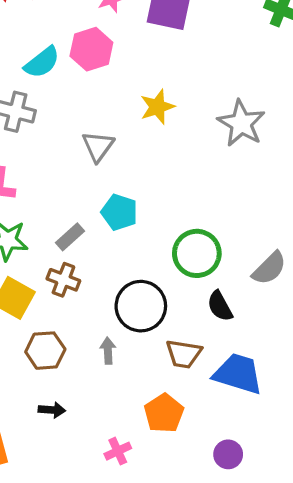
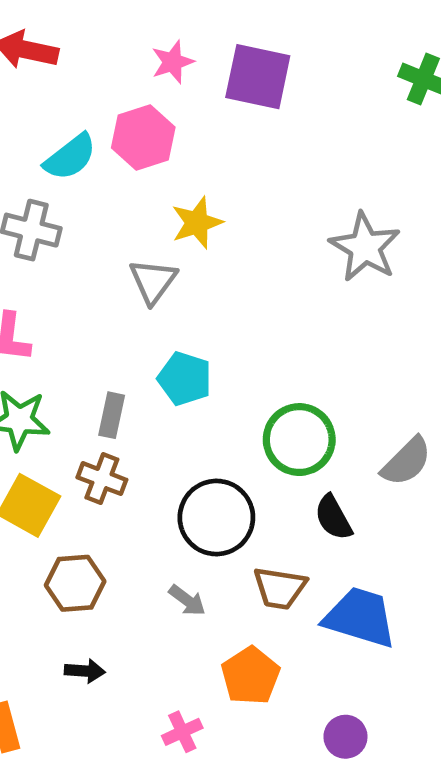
yellow star: (157, 107) -> (197, 223), moved
gray rectangle: (70, 237) -> (112, 415), turned -36
gray arrow: (108, 351) -> (187, 600), moved, turned 130

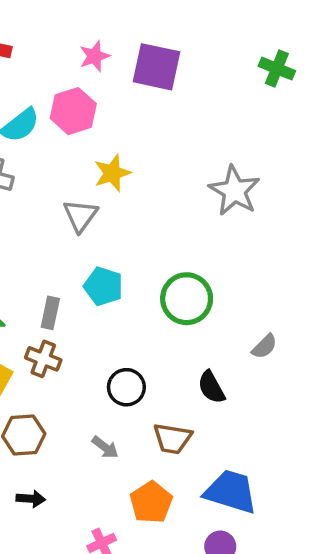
green circle: (299, 440) -> (187, 299), moved
gray semicircle: (406, 461) -> (264, 346), size x0.7
black circle: (216, 517) -> (126, 387), size x0.7
blue trapezoid: (360, 617) -> (231, 492), moved

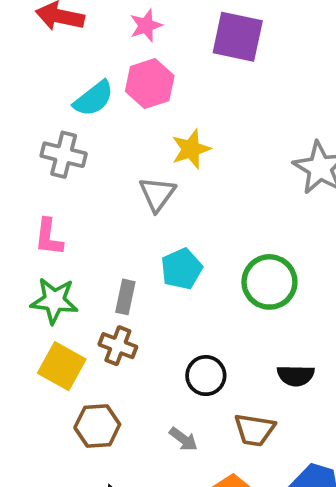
pink star: (95, 56) -> (146, 26), moved
cyan pentagon: (103, 286) -> (182, 269), turned 30
black semicircle: (211, 387) -> (296, 376), turned -60

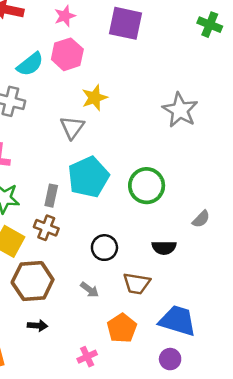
cyan pentagon: (182, 269) -> (88, 177), size x1.5
brown hexagon: (97, 426) -> (33, 281), size x1.4

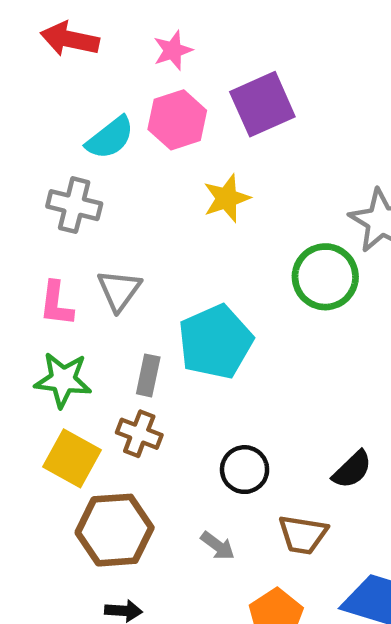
purple square: (126, 23) -> (262, 104), moved, turned -36
gray triangle: (72, 127) -> (119, 290), moved
green circle: (147, 186) -> (325, 277), moved
black semicircle: (164, 248) -> (352, 470), turned -45

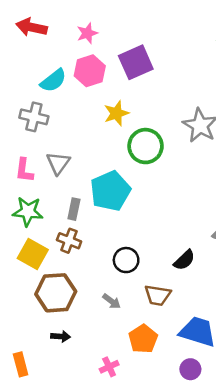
green circle: (325, 277) -> (146, 146), moved

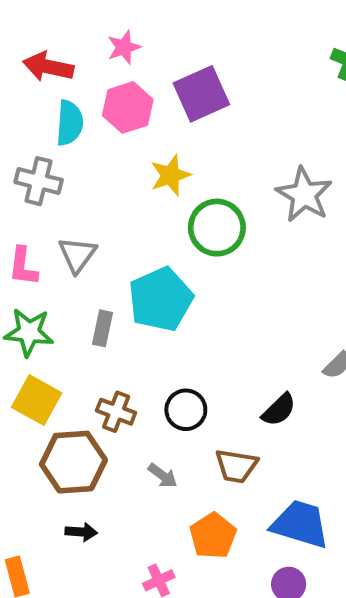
red arrow: (31, 27) -> (48, 67), moved
cyan semicircle: (53, 81) -> (70, 123), turned -48
brown cross: (69, 241) -> (116, 412), moved

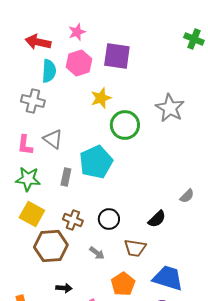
purple square: (201, 94) -> (117, 56), turned 32
gray triangle: (77, 255) -> (53, 139), turned -30
black arrow: (81, 532) -> (64, 288), moved

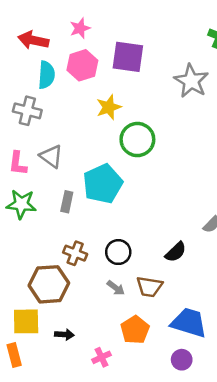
gray star: (170, 108) -> (191, 81), moved
yellow square: (32, 214) -> (26, 321), moved, turned -30
gray arrow: (97, 253) -> (116, 288), moved

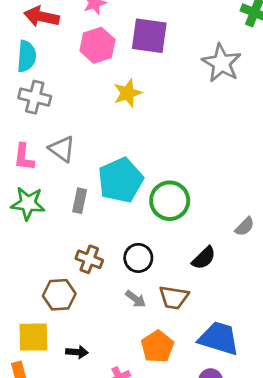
cyan semicircle: (46, 75) -> (27, 56), moved
green circle: (137, 140) -> (170, 201), moved
brown hexagon: (49, 284) -> (59, 295), size x0.7

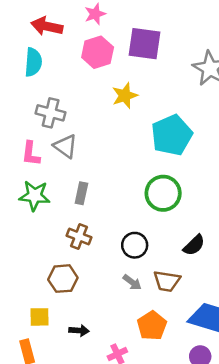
gray cross: (35, 97) -> (51, 113), moved
cyan pentagon: (121, 180) -> (172, 135), moved
brown cross: (89, 259) -> (79, 237), moved
yellow square: (33, 337) -> (39, 317), size x0.7

